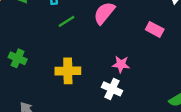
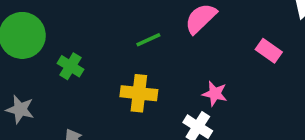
green line: (67, 21) -> (148, 40), moved

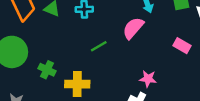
yellow cross: (139, 93) -> (77, 84), moved

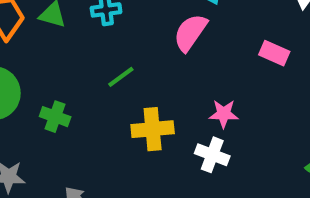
green line: (99, 46) -> (121, 77), moved
yellow cross: (77, 84) -> (153, 129), moved

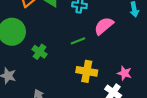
pink semicircle: (190, 33) -> (104, 26), moved

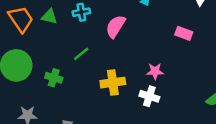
green line: (78, 41) -> (81, 54), moved

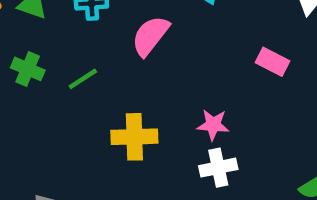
green cross: (54, 78) -> (28, 69), moved
white cross: (149, 96) -> (218, 168), moved, turned -36

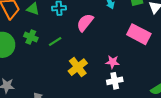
pink rectangle: (273, 62) -> (139, 34), size x1.6
yellow cross: (134, 137) -> (78, 67), turned -36

